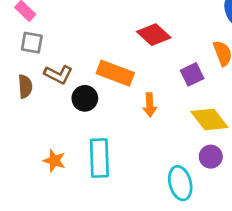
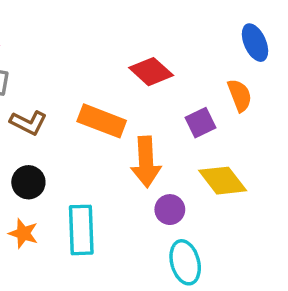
black circle: (85, 98) -> (28, 182), moved
orange arrow: (150, 105) -> (146, 162), size x1.6
purple circle: (211, 157) -> (170, 210), moved

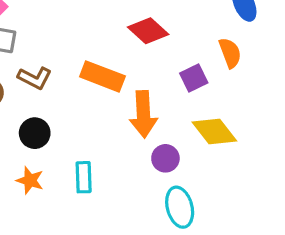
cyan rectangle: (81, 230) -> (84, 177), size x0.7

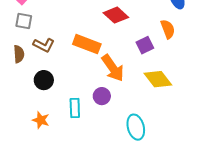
orange arrow: (143, 114) -> (113, 68), turned -32
purple circle: (165, 158) -> (102, 96), moved
orange star: (30, 180) -> (41, 120), moved

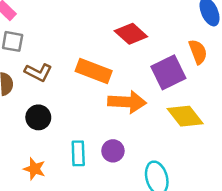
purple square: (145, 45) -> (168, 72), size x1.5
orange arrow: (113, 68) -> (127, 102), turned -52
purple circle: (102, 96) -> (113, 151), moved

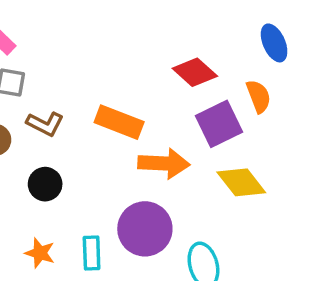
red diamond: (131, 34) -> (195, 72), moved
purple circle: (113, 151) -> (145, 229), size x1.8
cyan rectangle: (78, 153) -> (92, 253), moved

